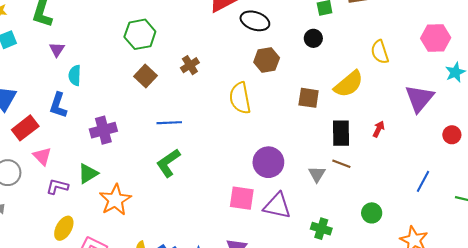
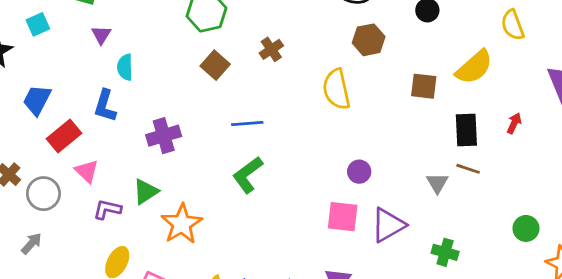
purple circle: (268, 162) -> (359, 172), moved, size x0.6
purple triangle: (277, 206) -> (388, 225), turned -40
green circle: (372, 213) -> (526, 228), moved

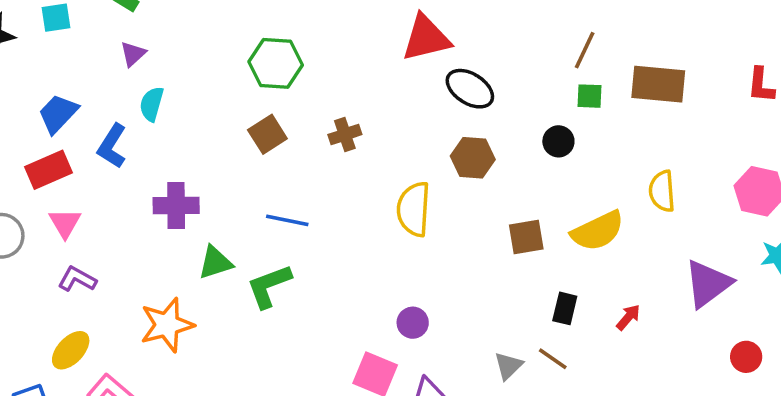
brown square: (424, 86) -> (526, 237), turned -32
blue trapezoid: (37, 100) -> (58, 114), moved
black rectangle: (466, 130) -> (565, 308), size x0.7
green triangle: (146, 192) -> (215, 263), moved

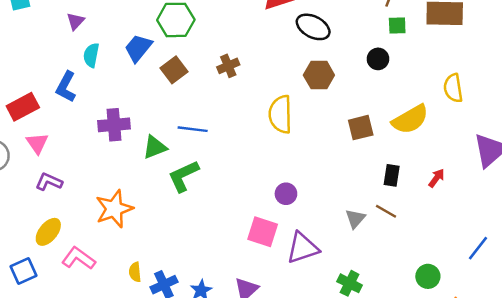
blue trapezoid: (58, 114) -> (138, 48), moved
green triangle: (215, 263) -> (155, 147), moved

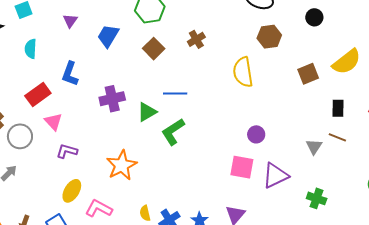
blue trapezoid: (138, 48) -> (108, 36), moved
cyan semicircle: (91, 55) -> (31, 49), moved

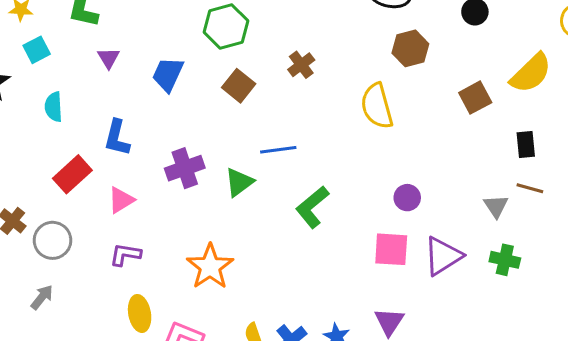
pink triangle: (53, 122) -> (121, 200), moved, turned 48
green L-shape: (173, 132) -> (312, 207), moved
yellow ellipse: (72, 191) -> (140, 313), turned -35
green cross: (317, 198) -> (505, 260), moved

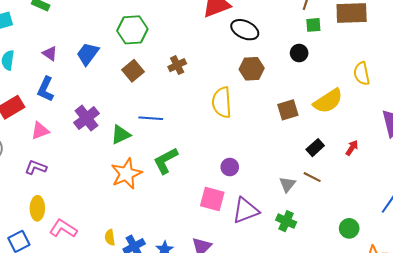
purple triangle: (108, 58) -> (50, 54), moved, turned -35
black rectangle: (526, 144) -> (315, 148), turned 42
purple cross: (185, 168) -> (86, 118), turned -30
orange star: (210, 267) -> (126, 174), moved

